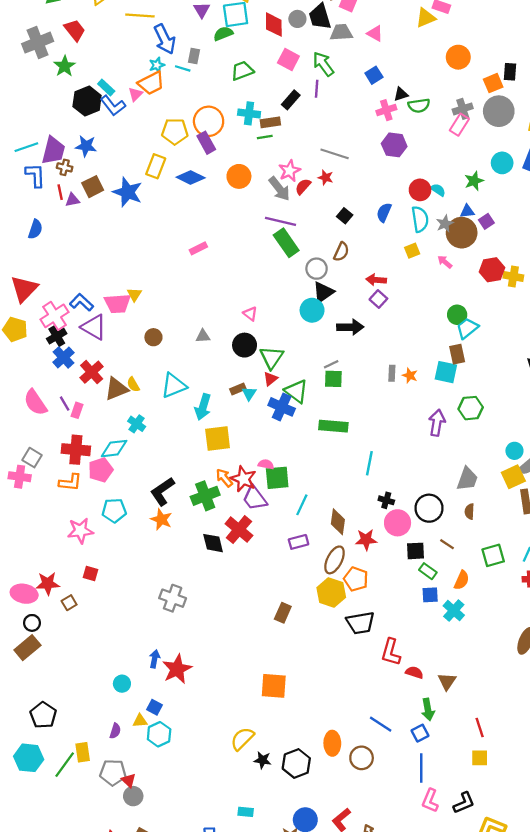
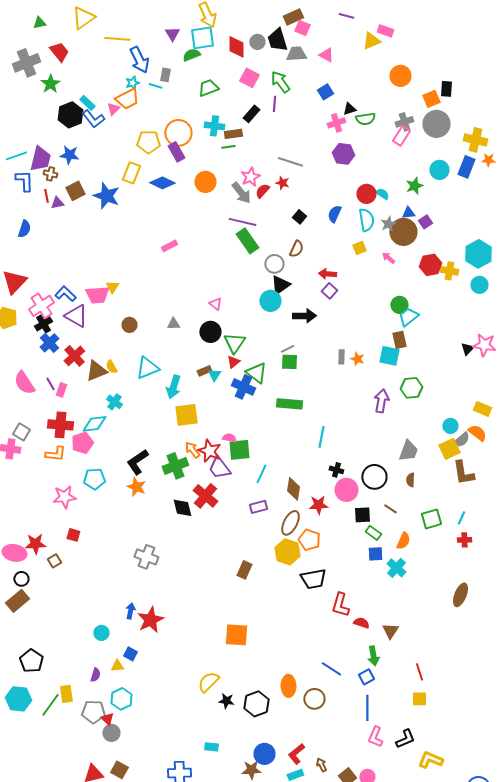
cyan hexagon: (159, 734) -> (121, 699), moved

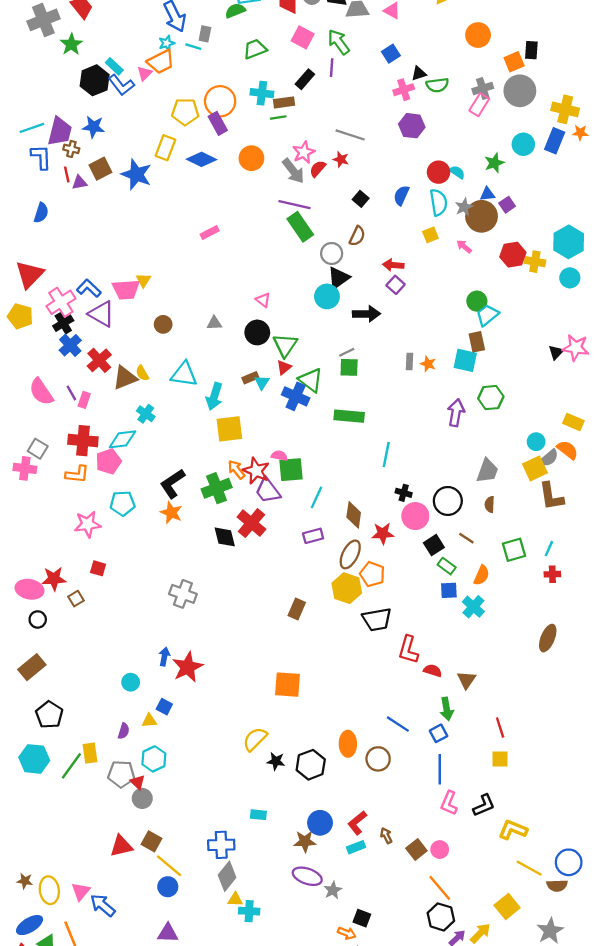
cyan triangle: (147, 368) -> (184, 374), turned 30
black square: (362, 515) -> (434, 545), turned -30
brown rectangle: (17, 601) -> (32, 667), moved

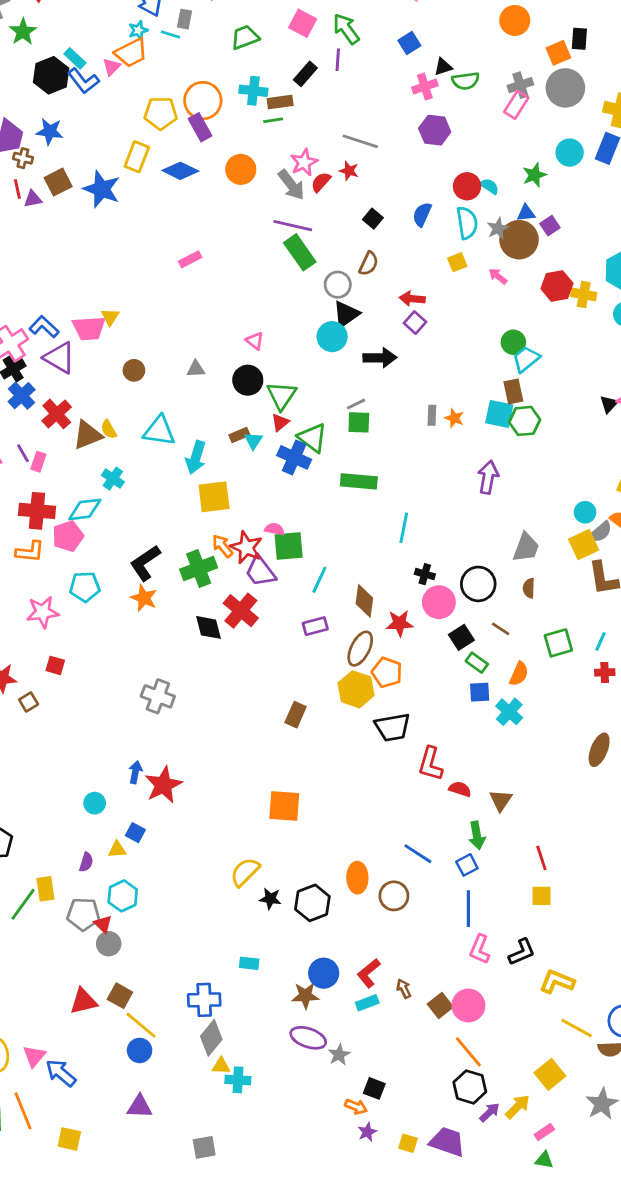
green hexagon: (491, 398) -> (525, 421), moved
pink circle: (440, 850) -> (468, 1005), size x1.5

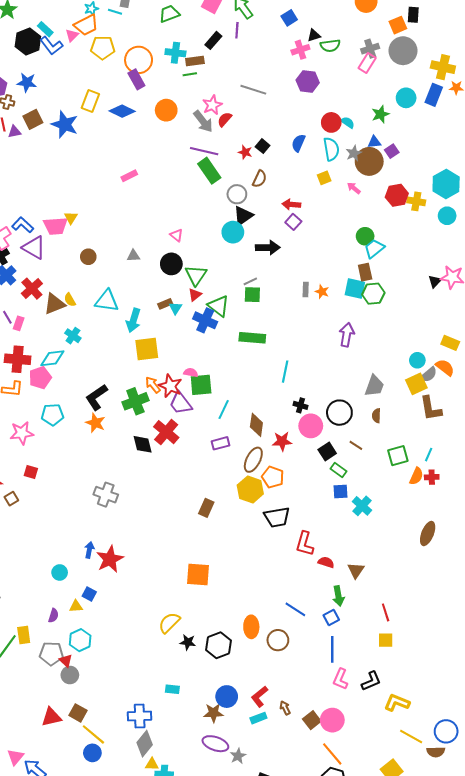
yellow pentagon: (161, 113) -> (103, 48), moved
red star: (349, 171) -> (245, 152), moved
orange semicircle: (519, 674) -> (416, 476), moved

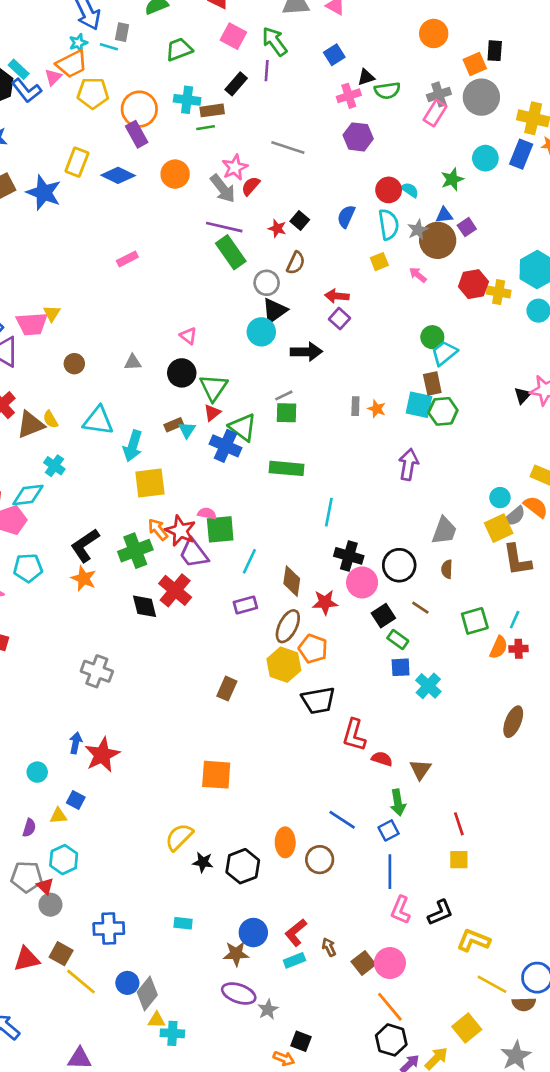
black cross: (300, 405) -> (349, 556), size x1.5
blue cross: (140, 716) -> (109, 929), moved
blue circle: (92, 753) -> (127, 983), moved

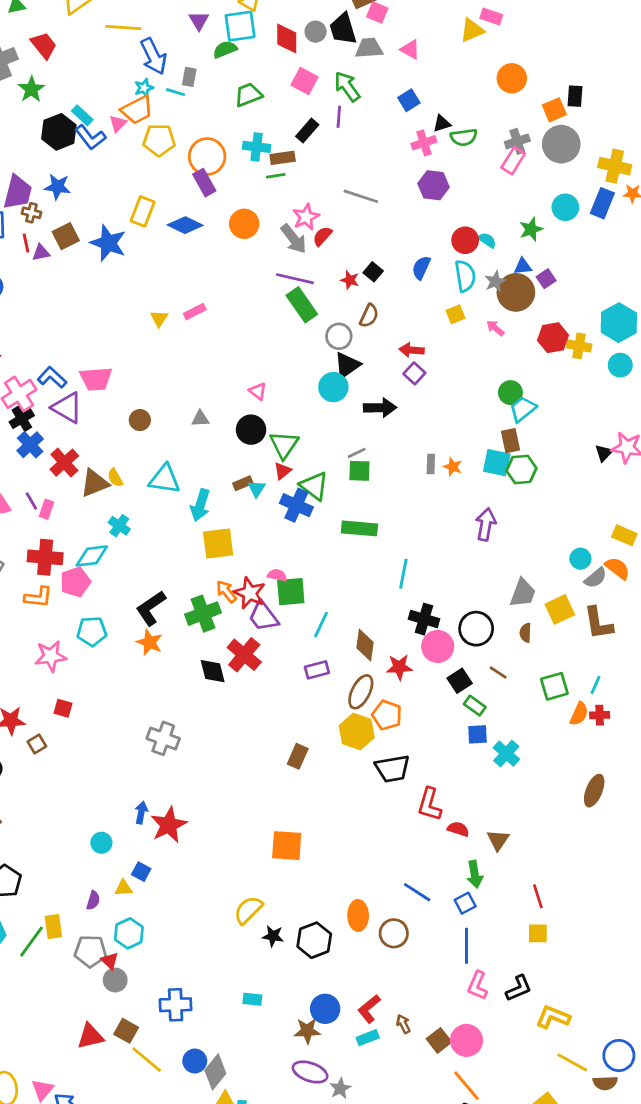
yellow triangle: (52, 313) -> (159, 318), moved
yellow square: (499, 528) -> (560, 609), moved

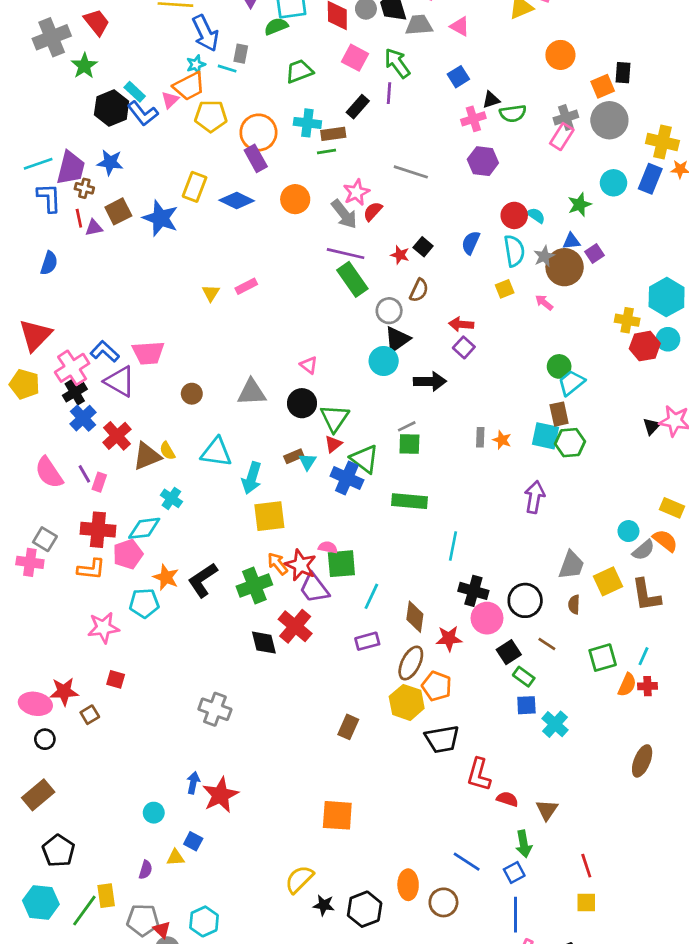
red hexagon: (553, 338) -> (645, 346), moved
gray triangle: (200, 419) -> (252, 392), size x1.6
orange star: (149, 642) -> (166, 577), moved
cyan hexagon: (129, 933) -> (204, 921), moved

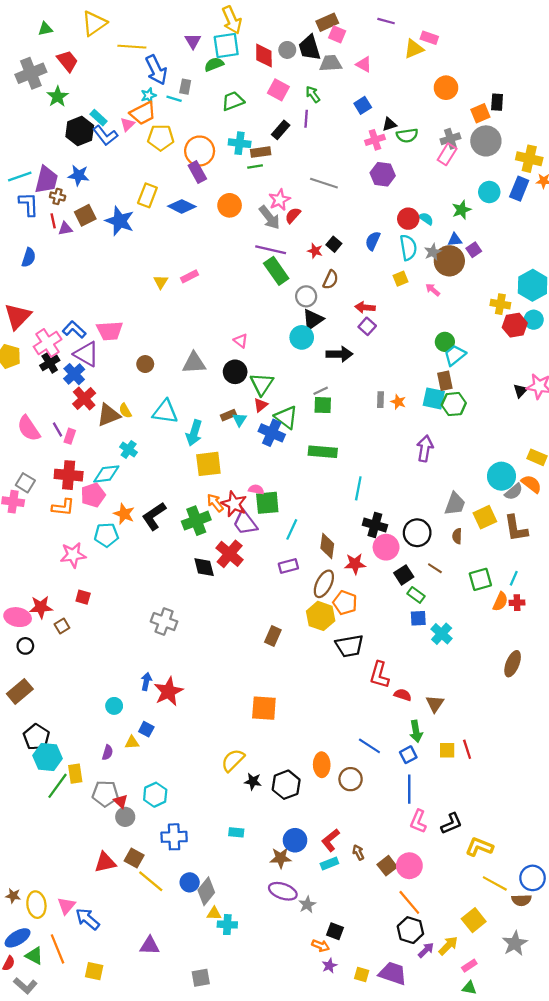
green arrow: (397, 63) -> (313, 94), size x0.7
blue cross: (83, 418) -> (74, 374), moved
cyan circle: (628, 531) -> (501, 476), size x1.6
cyan hexagon: (41, 902) -> (48, 757), moved
yellow square: (586, 902) -> (447, 750), moved

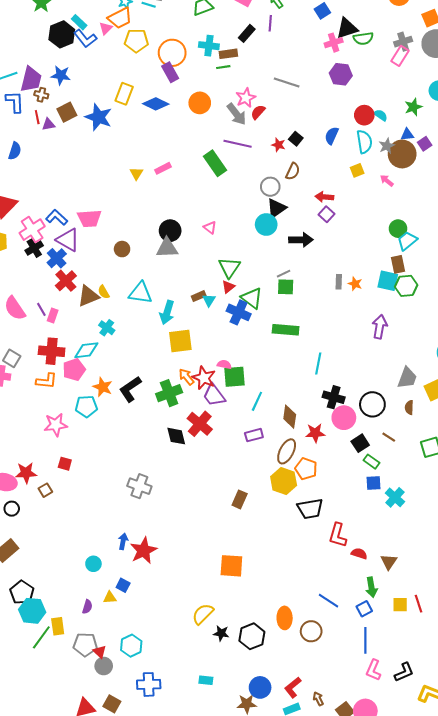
black triangle: (389, 124) -> (347, 28), size x1.6
green rectangle: (276, 271) -> (215, 163), moved
black circle: (235, 372) -> (170, 231), moved

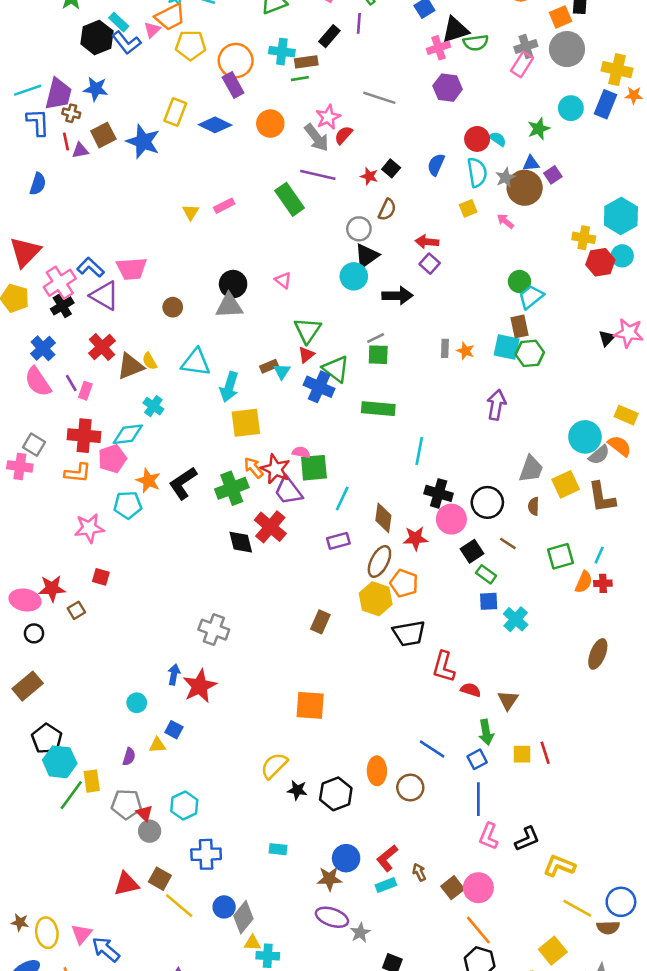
blue cross: (57, 258) -> (43, 348), moved
gray cross: (139, 486) -> (214, 630), moved

